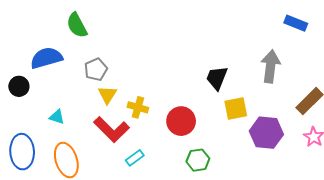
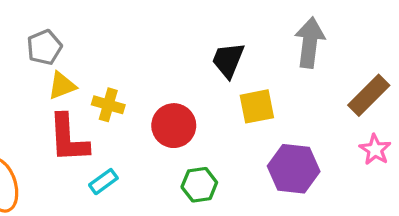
yellow triangle: (107, 95) -> (62, 86), turned 36
red L-shape: (112, 129) -> (68, 138), turned 42
purple hexagon: (266, 133) -> (294, 169), moved

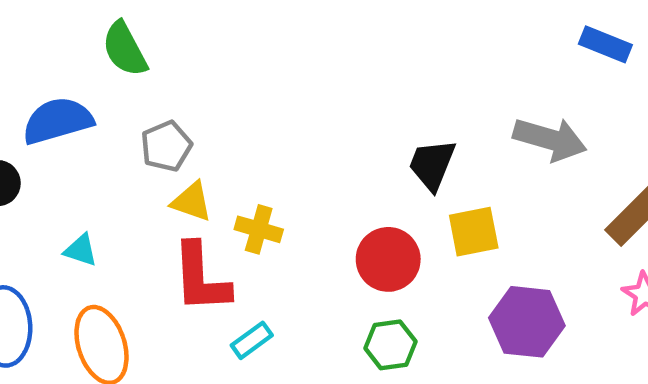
gray arrow: (310, 42) -> (550, 139), turned 99
yellow triangle: (62, 86) -> (192, 202), turned 40
red circle: (174, 126) -> (388, 259), moved

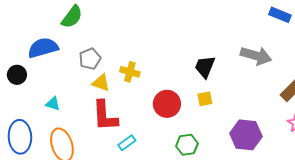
green semicircle: (125, 49) -> (72, 17), turned -115
yellow cross: (259, 229) -> (130, 72), moved
yellow square: (474, 232) -> (205, 99), moved, size x0.7
red circle: (388, 259) -> (167, 104), moved

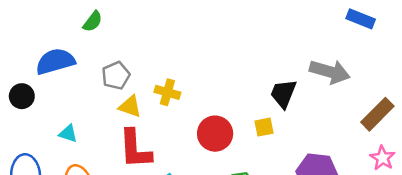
green semicircle: (72, 17) -> (93, 21), size x0.7
black trapezoid: (205, 67) -> (283, 94), moved

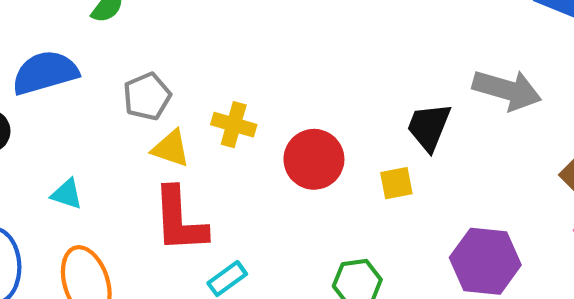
red circle: (215, 134) -> (314, 159), moved

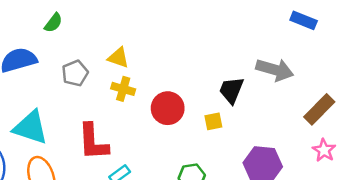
yellow triangle: (171, 148) -> (118, 58), moved
cyan triangle: (67, 194) -> (31, 127), size x2.0

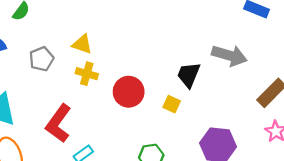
yellow square: (213, 121) -> (172, 104), turned 36
red L-shape: (93, 142) -> (58, 123), turned 39

